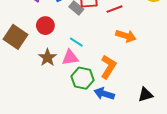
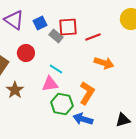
brown star: (47, 58) -> (15, 90), moved

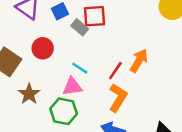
red line: (93, 37) -> (115, 71), moved, turned -35
orange arrow: (104, 63) -> (139, 61), turned -78
green hexagon: (62, 104) -> (64, 111), moved

